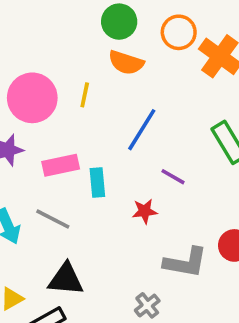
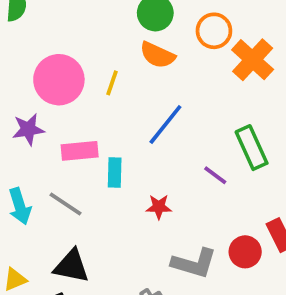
purple line: (173, 177) -> (215, 175), moved

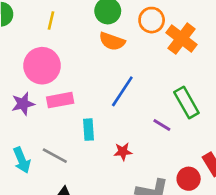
yellow line: (112, 83) -> (51, 21), moved
pink rectangle: (80, 151) -> (60, 100), moved

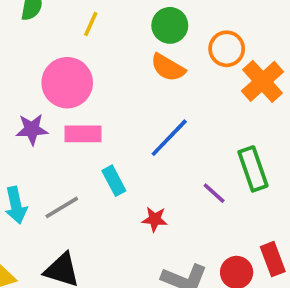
cyan rectangle: (89, 130) -> (114, 181), turned -35
gray line: (55, 156) -> (62, 207), turned -70

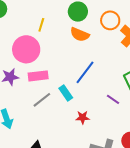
yellow line: (91, 24) -> (41, 25), moved
cyan rectangle: (114, 181) -> (66, 93), moved
gray line: (62, 207) -> (42, 100), moved

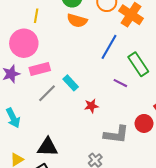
blue line: (85, 72) -> (109, 47), moved

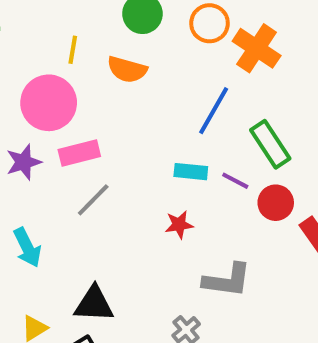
orange semicircle: (77, 21) -> (127, 69), moved
cyan rectangle: (71, 83) -> (191, 172), moved, turned -42
red circle: (144, 123) -> (276, 203), moved

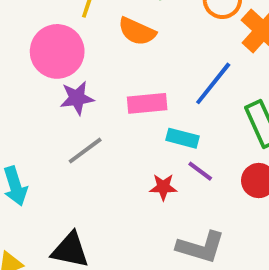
pink rectangle: (79, 153) -> (147, 103), moved
purple star: (24, 162) -> (77, 98), moved
purple line: (235, 181) -> (200, 171), moved

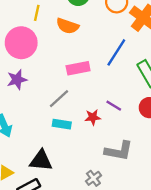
purple star: (77, 98) -> (17, 80), moved
cyan rectangle: (182, 138) -> (62, 124), moved
gray line: (85, 151) -> (59, 99), moved

